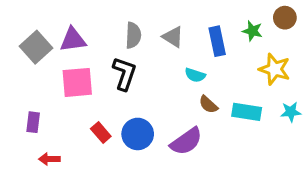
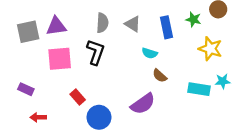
gray square: (36, 47) -> (28, 32), turned 30
cyan rectangle: (247, 112) -> (199, 89), moved
purple rectangle: (33, 122) -> (26, 89), turned -72
blue circle: (138, 134) -> (99, 117), moved

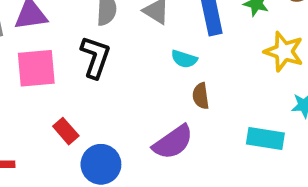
brown semicircle: (160, 76) -> (201, 96), turned 40
cyan rectangle: (199, 89) -> (265, 138), moved

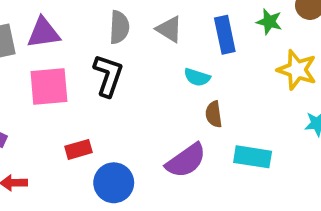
red rectangle: (66, 131) -> (79, 149), turned -65
cyan rectangle: (265, 138) -> (253, 157), moved

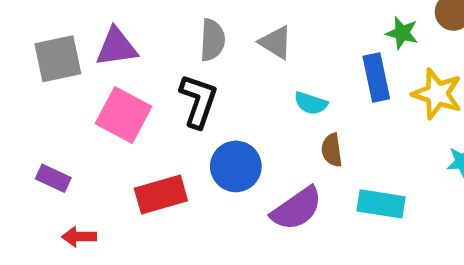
blue rectangle: (225, 35) -> (376, 77), moved
pink square: (49, 87) -> (123, 115), turned 33
red rectangle: (79, 149) -> (161, 195), size x1.5
blue circle: (114, 183) -> (236, 166), moved

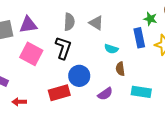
red rectangle: (161, 195) -> (59, 93), moved
purple semicircle: (297, 209) -> (105, 94), size x0.7
red arrow: (79, 237) -> (19, 102), moved

